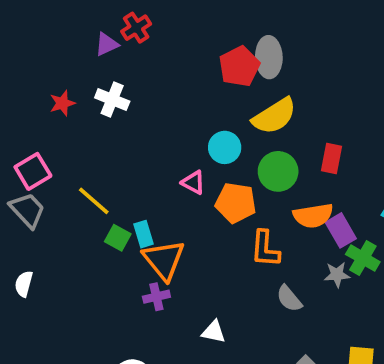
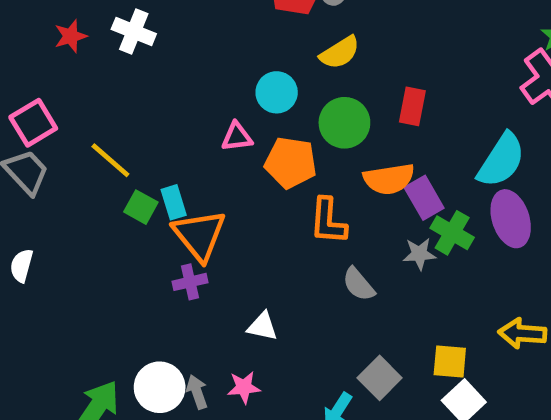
yellow semicircle: (274, 116) -> (340, 53), size x0.7
pink triangle: (193, 182) -> (237, 137), turned -35

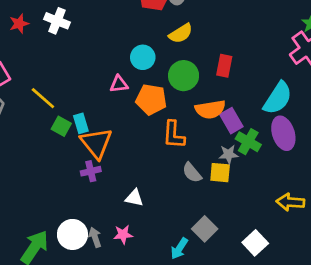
yellow square: (450, 362) -> (220, 173), moved

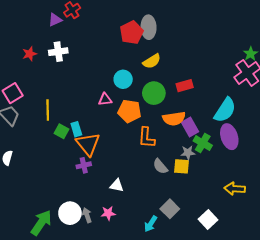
white cross: (57, 21) -> (58, 52), turned -30
red rectangle: (224, 66) -> (185, 86), turned 63
yellow line: (43, 98) -> (48, 110), turned 48

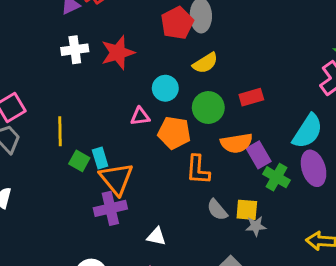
red star: (30, 54) -> (118, 53), moved, size x1.6
gray star: (188, 153) -> (256, 226), moved
purple cross: (84, 165) -> (110, 208), size x1.5

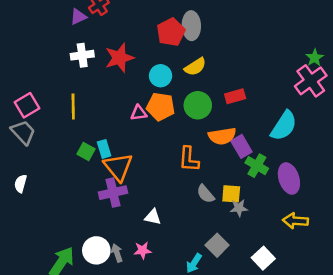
cyan circle: (165, 88) -> (161, 76), moved
yellow line: (60, 131) -> (73, 107), moved
orange pentagon: (174, 133) -> (161, 107), moved
purple ellipse: (314, 168) -> (289, 178), moved

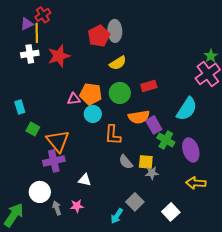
cyan circle: (161, 76) -> (93, 114), moved
yellow line: (73, 107) -> (37, 33), moved
cyan rectangle: (104, 149) -> (20, 107), moved
white circle: (96, 250) -> (40, 192), moved

